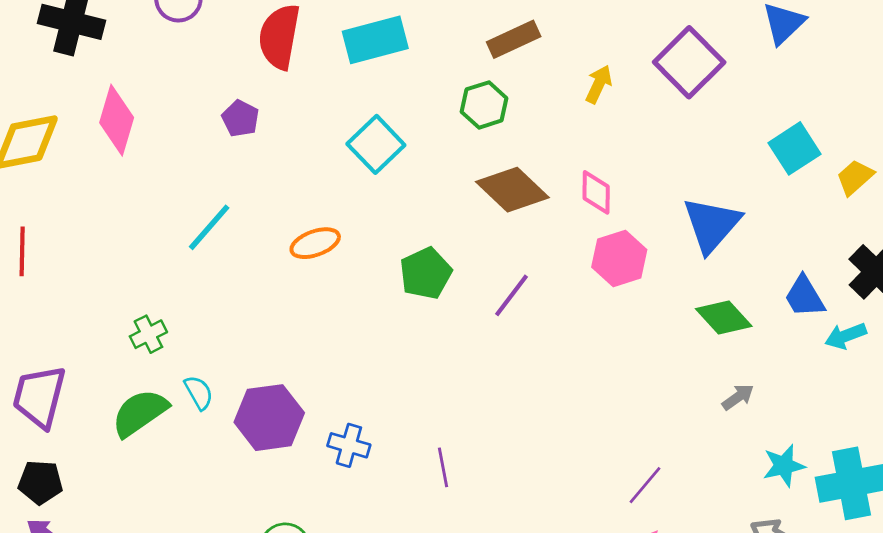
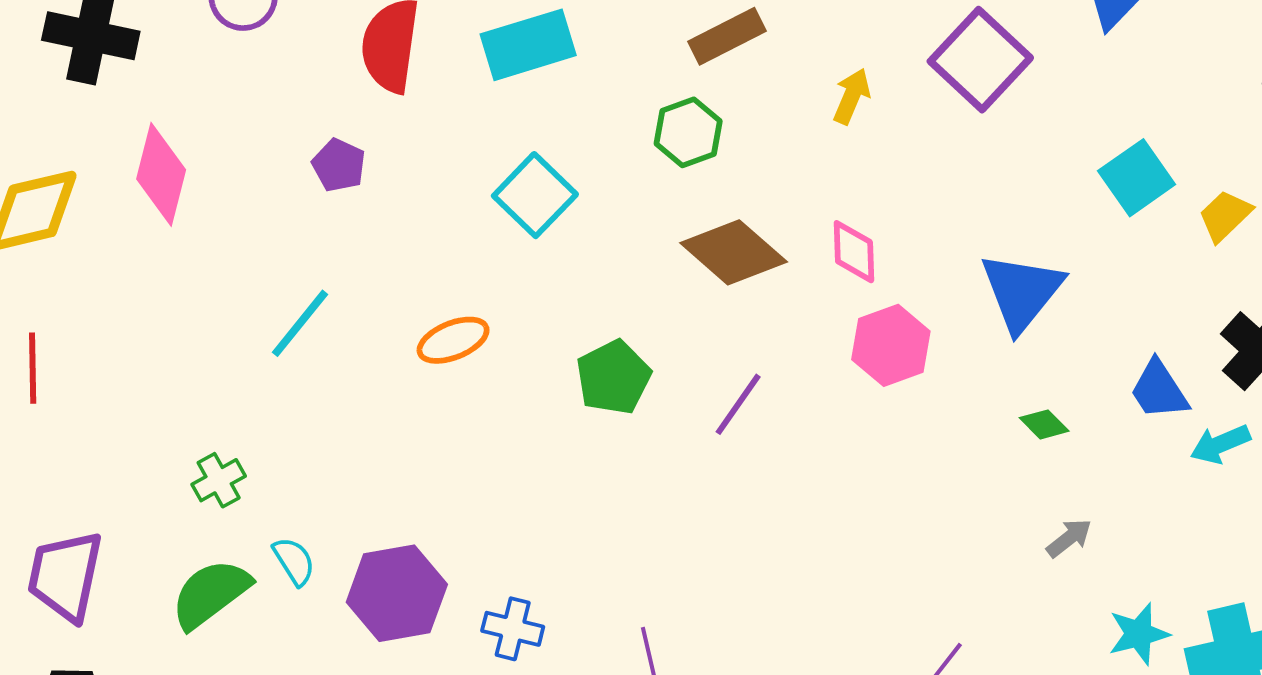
green diamond: (724, 317) -> (1044, 424), size x0.6

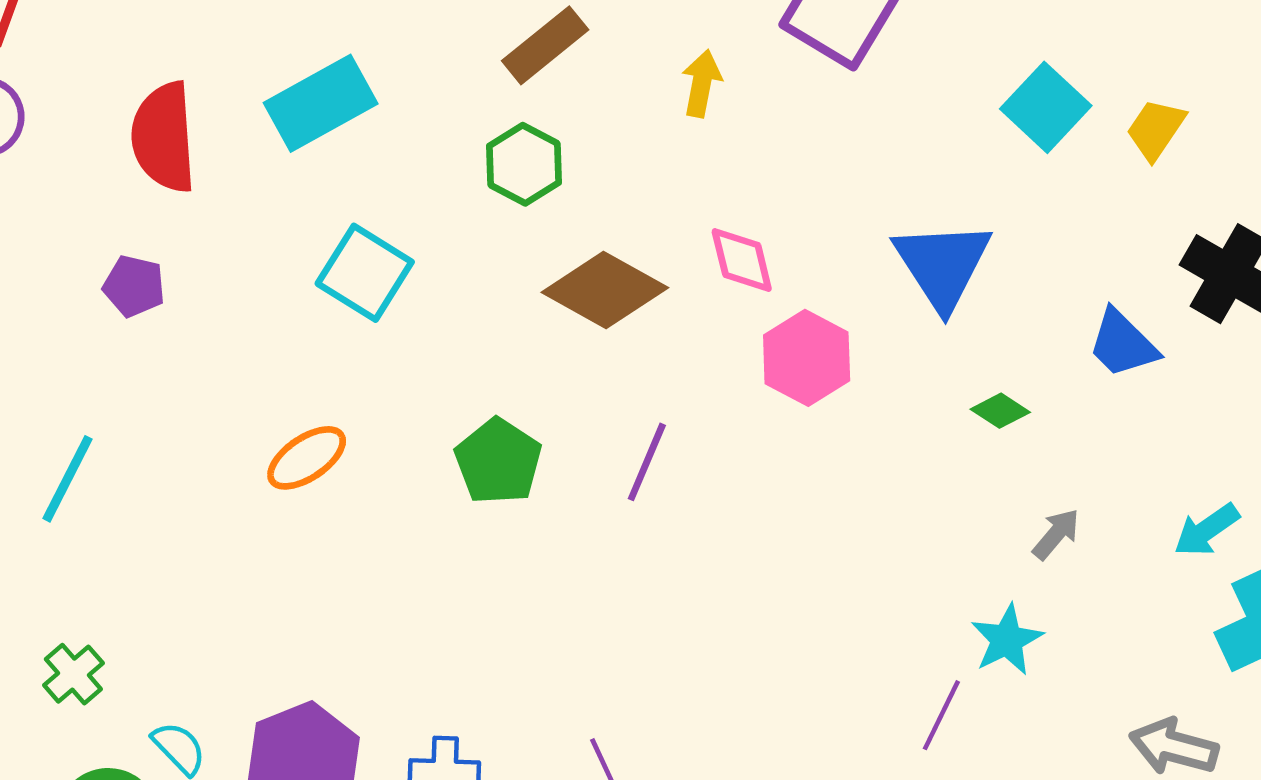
cyan line: (300, 323) -> (68, 479), moved
cyan arrow: (1220, 444) -> (1207, 530), moved
cyan star: (1139, 634) -> (1007, 640), moved

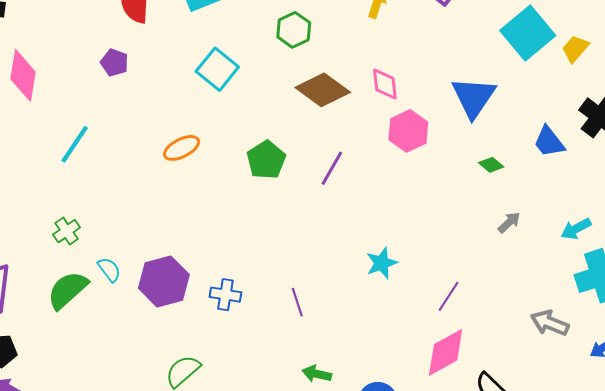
cyan square: (1046, 107) -> (528, 33), size x1.4
cyan star: (1007, 640) -> (382, 263), moved

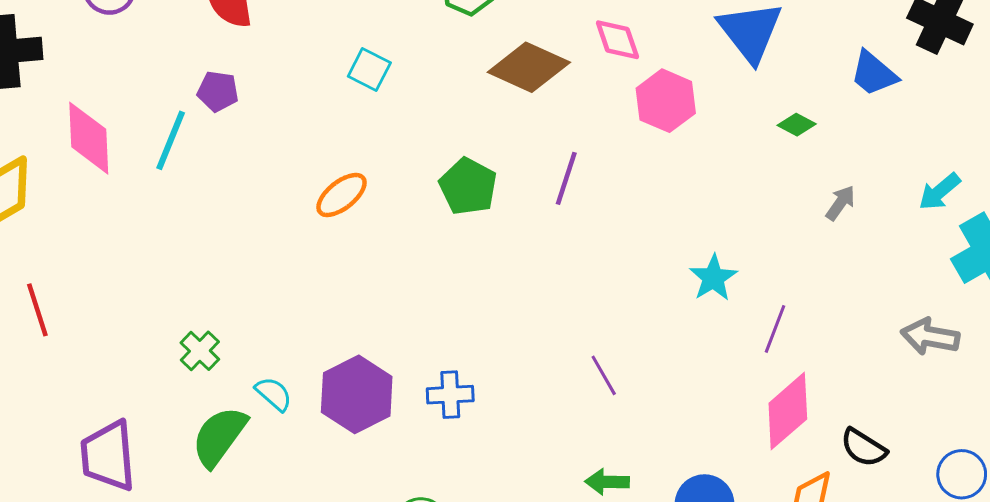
cyan square: (217, 69) -> (369, 69), size x0.7
cyan line: (75, 144) -> (171, 140), moved
cyan star: (382, 263) -> (713, 278), moved
purple line: (297, 302) -> (604, 375), moved

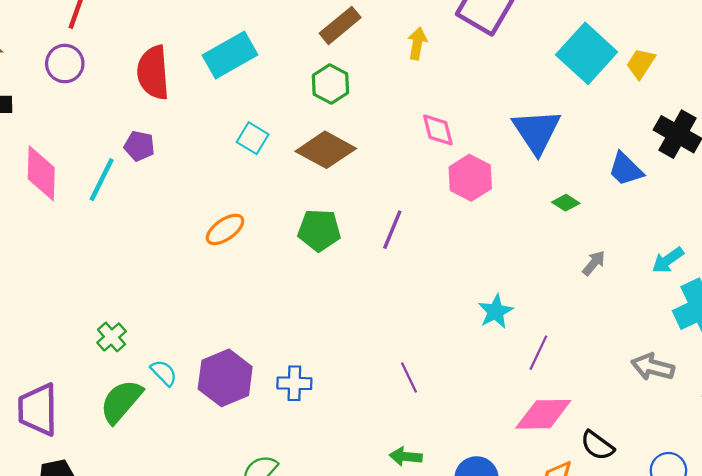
brown diamond: (529, 67) -> (326, 150), moved
green pentagon: (468, 186) -> (319, 230), turned -30
pink diamond: (788, 411) -> (543, 414), turned 36

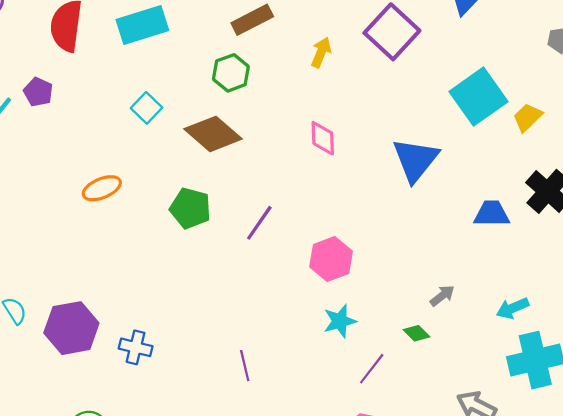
blue trapezoid: (626, 169) -> (492, 214), turned 123
pink hexagon: (470, 178) -> (331, 259), moved
green diamond: (566, 203) -> (416, 333), moved

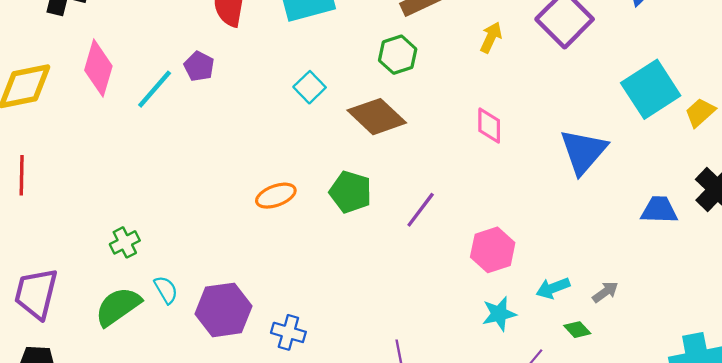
orange ellipse: (102, 188) -> (276, 196), moved
cyan arrow: (513, 308) -> (553, 288), moved

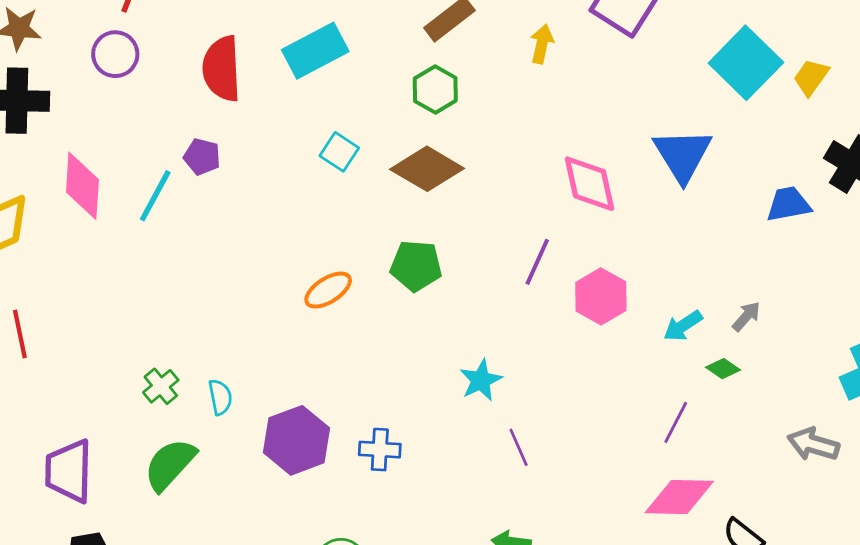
pink diamond: (489, 126) -> (590, 184), moved, size x1.4
purple line: (421, 210) -> (537, 262), moved
cyan semicircle: (166, 290) -> (220, 397), moved, turned 32
cyan star: (499, 314) -> (481, 380), moved

